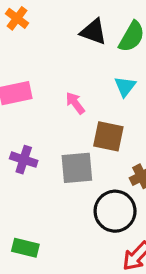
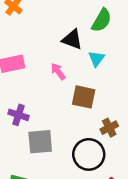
black triangle: (93, 32) -> (72, 39), moved
gray square: (77, 168) -> (40, 142), moved

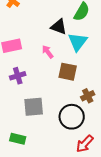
cyan triangle: (96, 59) -> (78, 42), size x1.5
purple cross: (18, 115) -> (18, 76), moved, turned -35

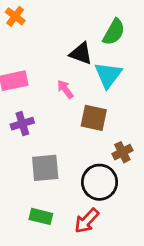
green rectangle: (18, 139) -> (41, 216), moved
red arrow: (85, 144) -> (87, 221), moved

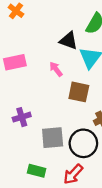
purple cross: (22, 124) -> (22, 117), moved
gray square: (45, 168) -> (53, 138), moved

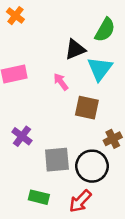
black triangle: (69, 41) -> (75, 49), turned -42
purple cross: (22, 117) -> (22, 136), turned -36

